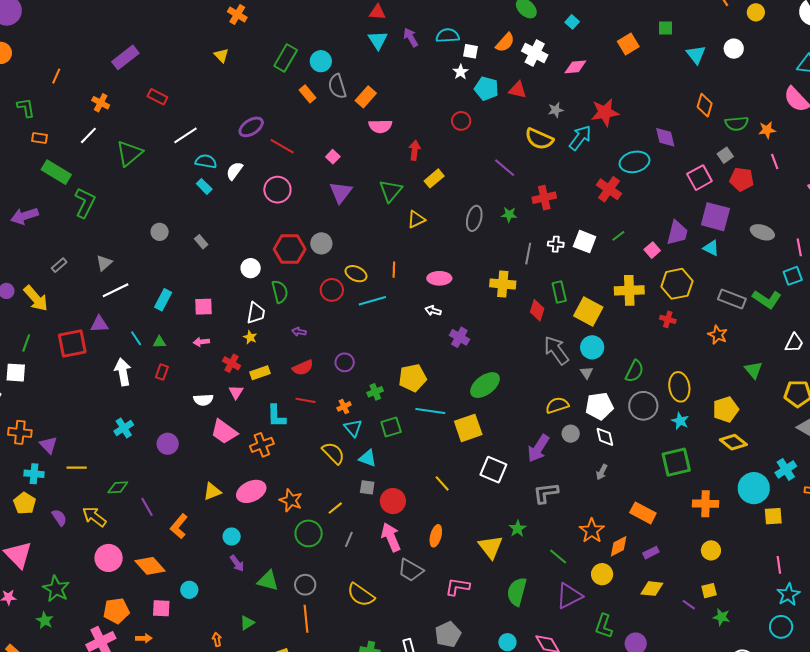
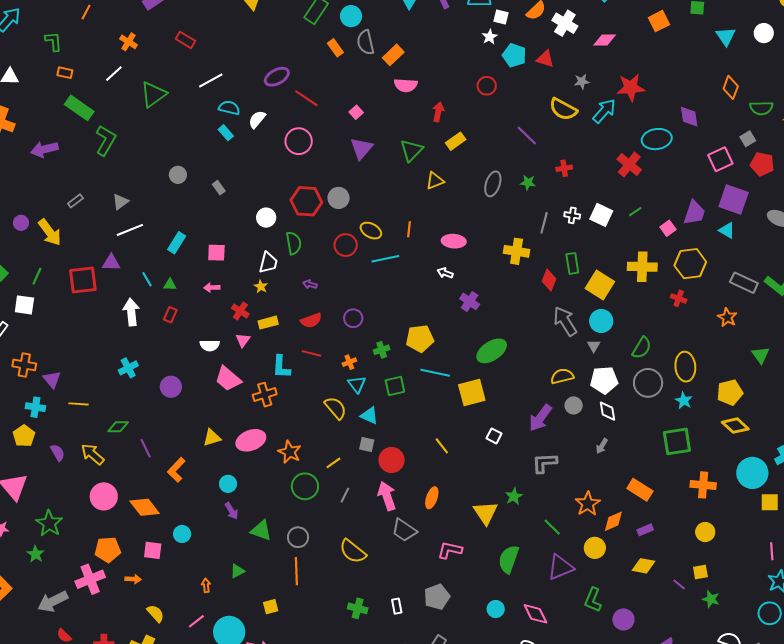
red cross: (544, 198) -> (564, 168), size x0.7
white square: (493, 470) -> (494, 436), size x0.6

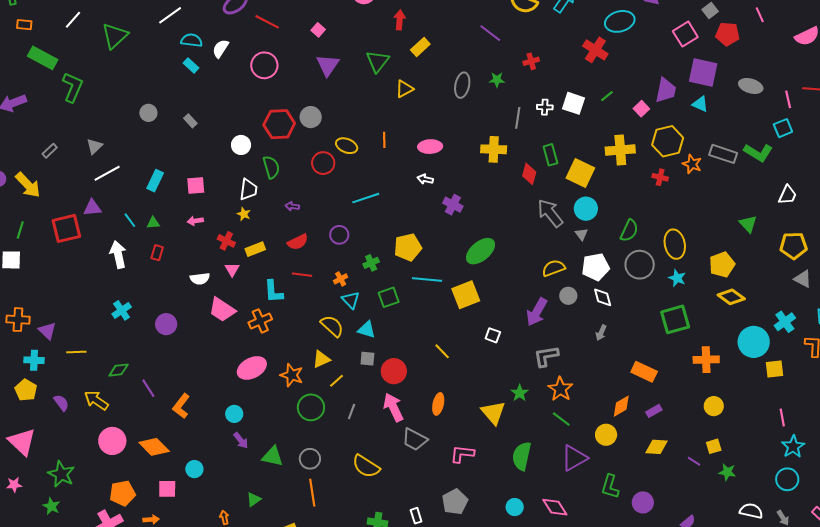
cyan line: (385, 259) -> (366, 198), moved
orange star: (727, 317) -> (692, 164), moved
yellow triangle: (212, 438) -> (321, 359), moved
orange star: (588, 504) -> (560, 389), moved

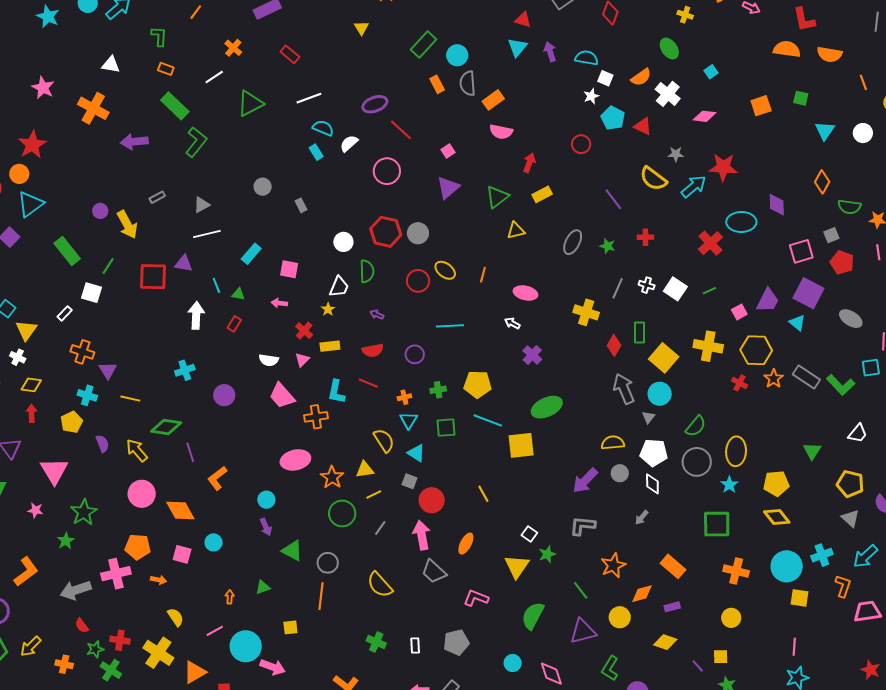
white square: (493, 335) -> (529, 534), moved
green diamond: (118, 370) -> (166, 427), size x1.4
orange star: (560, 389) -> (613, 565), moved

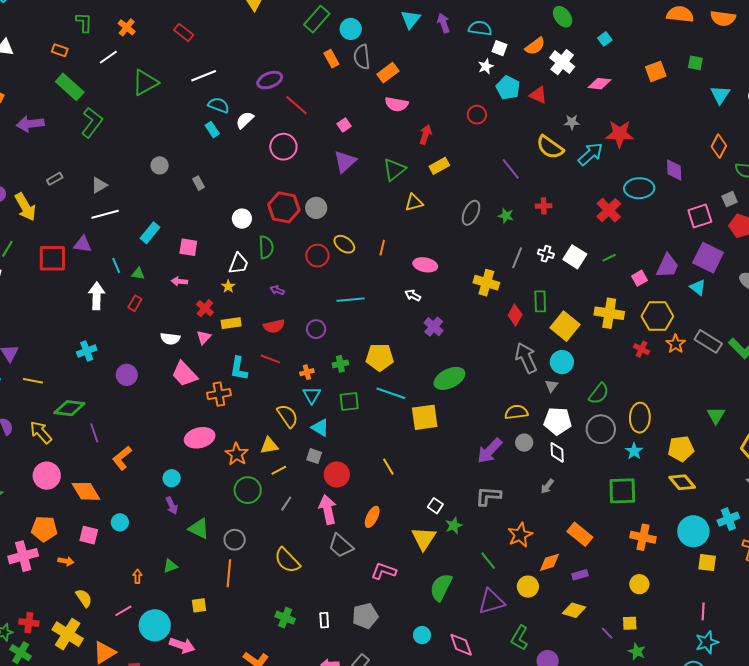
green L-shape: (159, 36) -> (84, 22), moved

